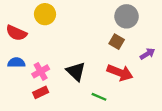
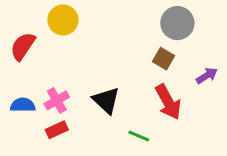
red semicircle: (16, 33) -> (23, 46), turned 100
blue semicircle: (16, 63) -> (23, 105), moved
red arrow: (120, 73) -> (168, 102), turned 40

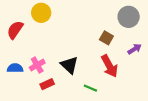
gray circle: (177, 23) -> (129, 17), moved
red rectangle: (57, 130) -> (47, 84), moved

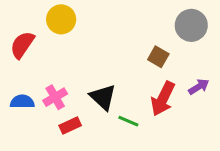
purple arrow: (135, 49) -> (199, 87), moved
red arrow: (109, 66) -> (163, 99), turned 55
green line: (90, 88) -> (128, 121), moved

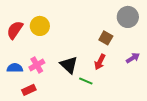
yellow circle: (61, 19) -> (40, 26), moved
red arrow: (163, 99) -> (100, 62), moved, size x0.7
red rectangle: (70, 126) -> (29, 90), moved

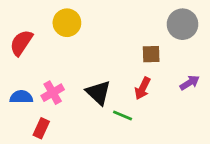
yellow circle: (40, 26) -> (67, 23), moved
brown square: (106, 38) -> (151, 54), turned -32
red rectangle: (29, 90) -> (41, 128), turned -40

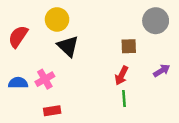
black triangle: (98, 93) -> (68, 46), moved
green line: (123, 115) -> (124, 99), moved, turned 63
red rectangle: (41, 128) -> (52, 111), moved, turned 56

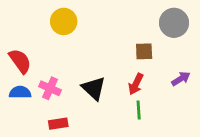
red semicircle: (18, 37) -> (20, 61), moved, turned 110
black triangle: (68, 46) -> (94, 88), moved
pink cross: (45, 79) -> (50, 88), turned -36

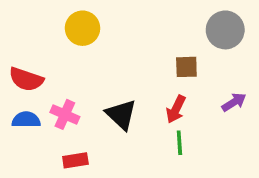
red semicircle: (20, 61) -> (26, 79), turned 145

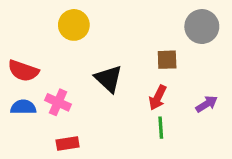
purple arrow: (234, 102) -> (207, 104), moved
black triangle: (121, 114) -> (109, 79), moved

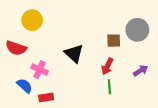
yellow circle: (74, 25) -> (32, 20), moved
gray circle: (202, 27) -> (137, 30), moved
blue semicircle: (23, 107) -> (25, 86), moved, turned 42

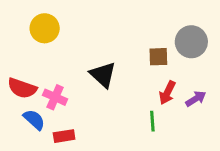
red semicircle: (16, 48) -> (22, 88), moved
red arrow: (107, 66) -> (167, 93), moved

